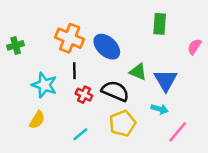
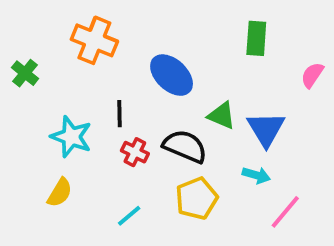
orange cross: (70, 38) -> (94, 40), moved
green cross: (16, 45) -> (25, 73), turned -35

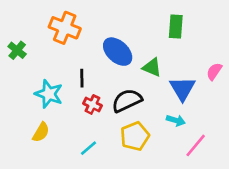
pink semicircle: (312, 75) -> (214, 71), moved
green triangle: (222, 116) -> (152, 67), moved
black semicircle: (185, 146) -> (127, 101), turned -48

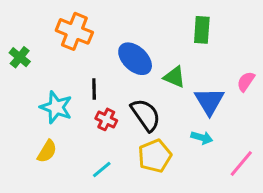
black semicircle: (127, 101) -> (146, 115), turned 80
pink line: (196, 145) -> (241, 163), moved

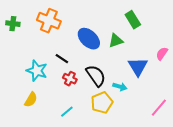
green rectangle: (202, 30) -> (133, 20), turned -36
green cross: (20, 57) -> (13, 24), moved, turned -32
green triangle: (175, 77) -> (116, 41), moved, turned -42
black line: (94, 89) -> (62, 59), turned -56
cyan arrow: (202, 138) -> (120, 87), moved

